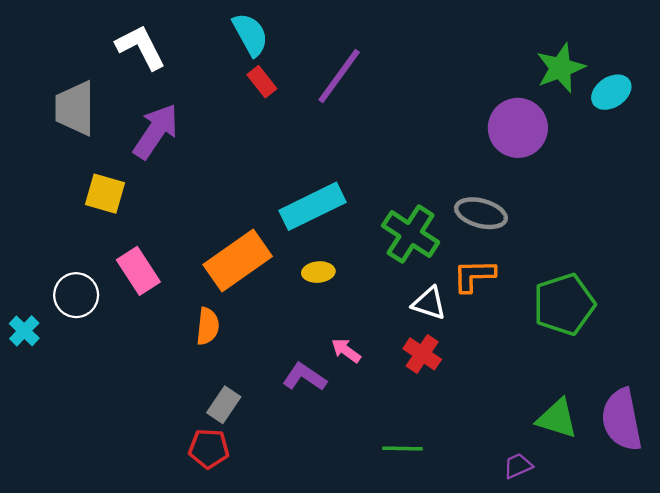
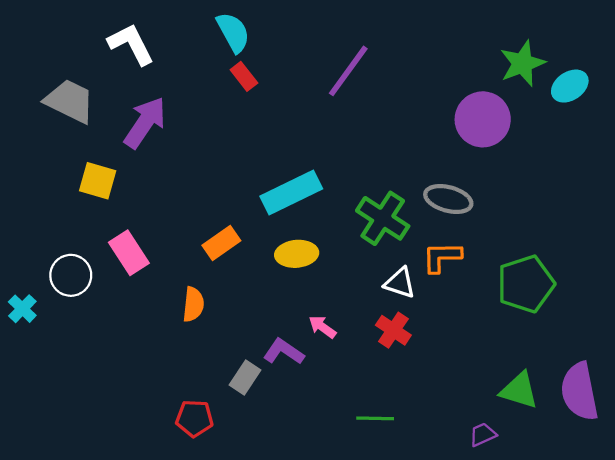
purple line: (339, 76) -> (348, 71), moved
gray trapezoid: (75, 108) -> (70, 101), turned 116
orange rectangle: (238, 261) -> (221, 243), size x0.6
yellow ellipse: (318, 272) -> (297, 254), size x1.4
gray rectangle: (224, 405) -> (245, 378), moved

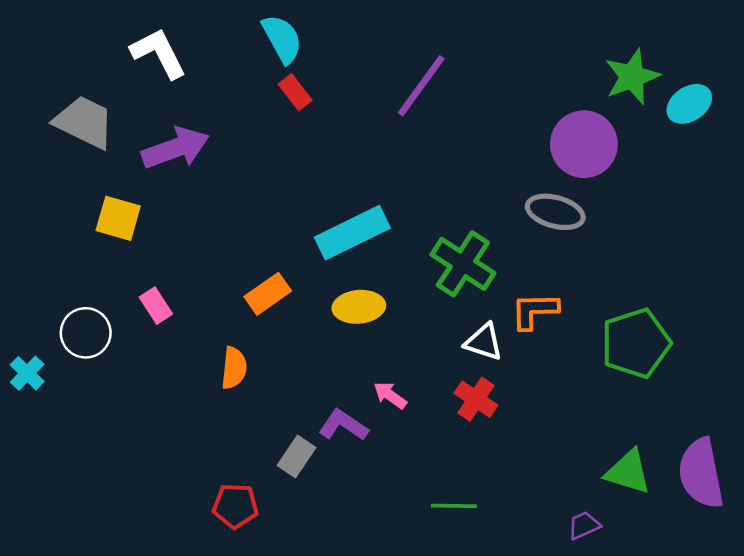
purple arrow: (145, 123) -> (175, 148), turned 36
gray ellipse: (448, 199) -> (555, 212), moved
pink rectangle: (129, 253) -> (156, 306), size x0.7

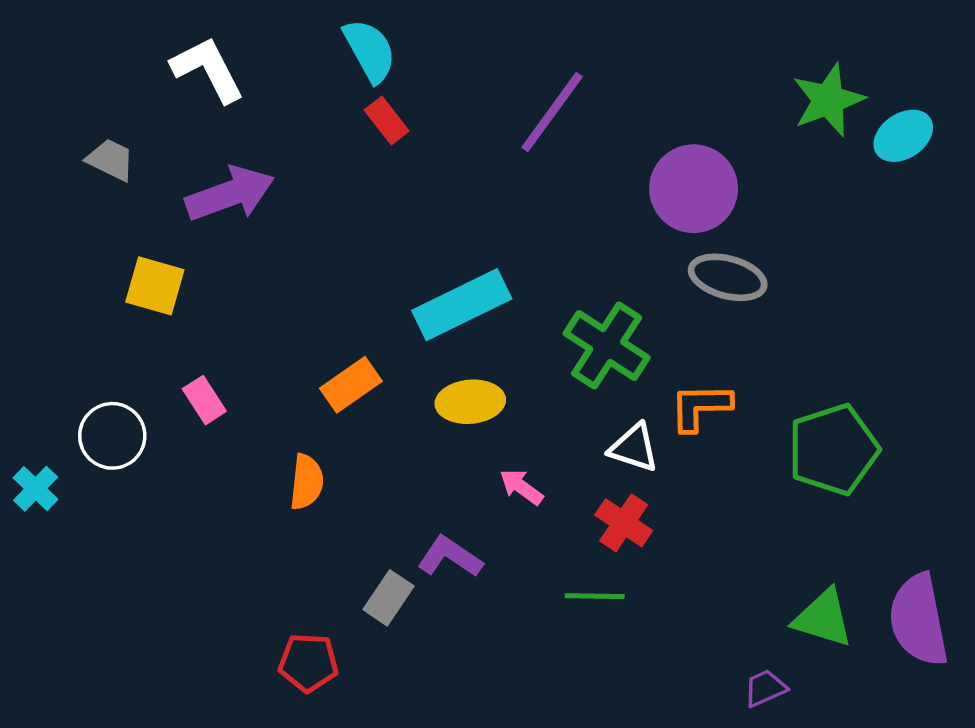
gray trapezoid: (84, 122) -> (111, 160), size x0.6
purple circle: (584, 144) -> (694, 189), moved
pink arrow: (390, 395) -> (521, 487), moved
green line: (454, 506) -> (595, 596), moved

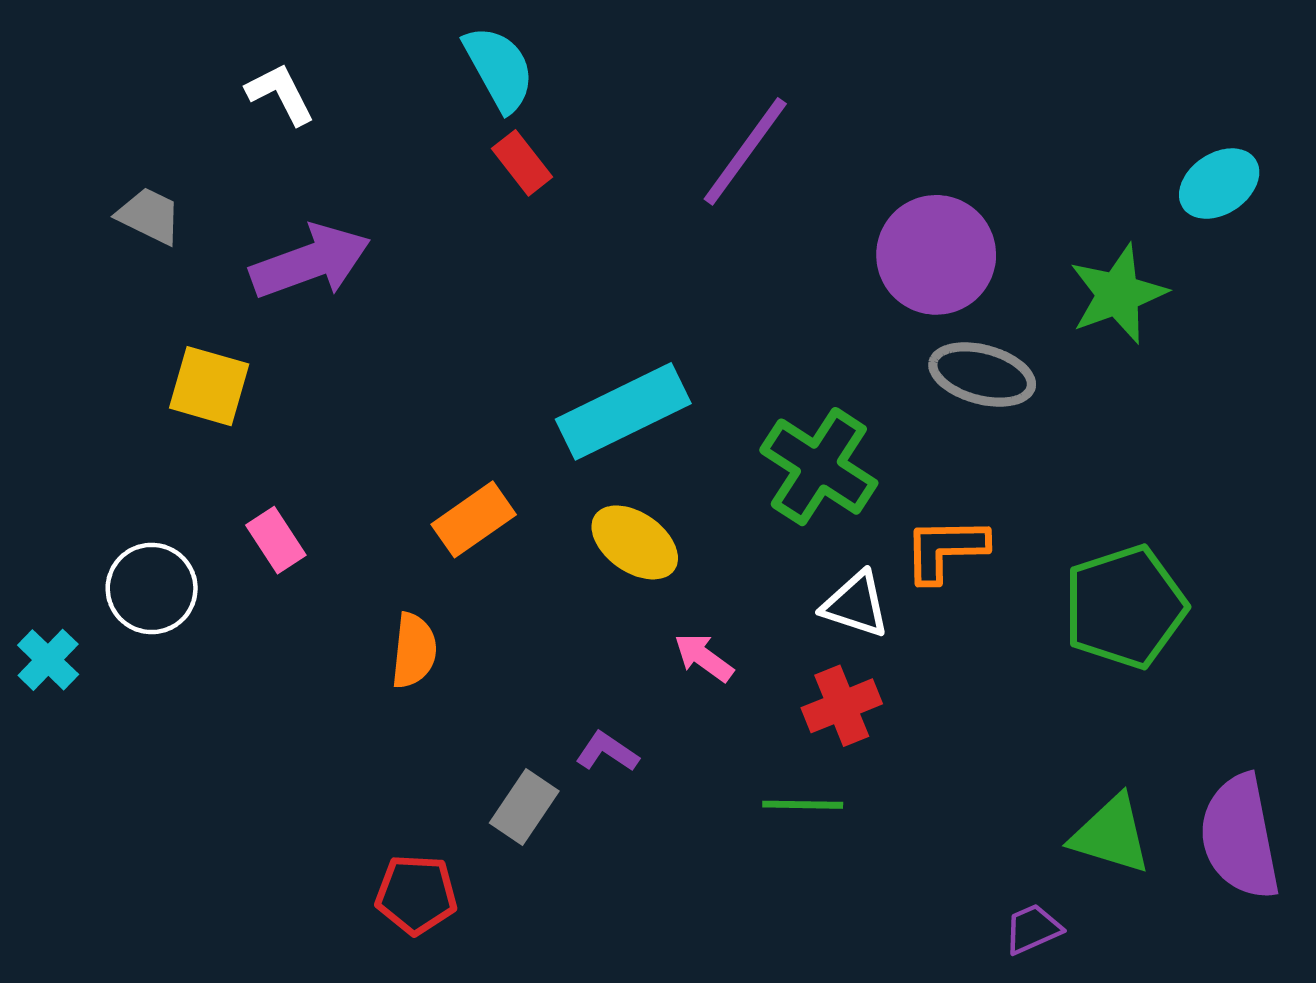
white L-shape: (208, 69) -> (280, 94), size x0.7
green star: (828, 100) -> (1118, 294), moved
yellow ellipse: (470, 402) -> (635, 542), turned 40
red cross: (624, 523) -> (842, 706), turned 34
purple L-shape: (450, 557) -> (607, 752), size x0.7

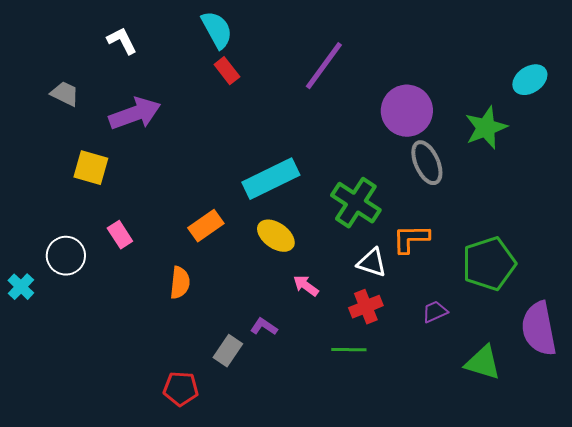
gray ellipse: (982, 375) -> (427, 163), turned 51
purple semicircle: (1240, 837) -> (539, 329), moved
purple trapezoid: (1033, 929) -> (435, 312), moved

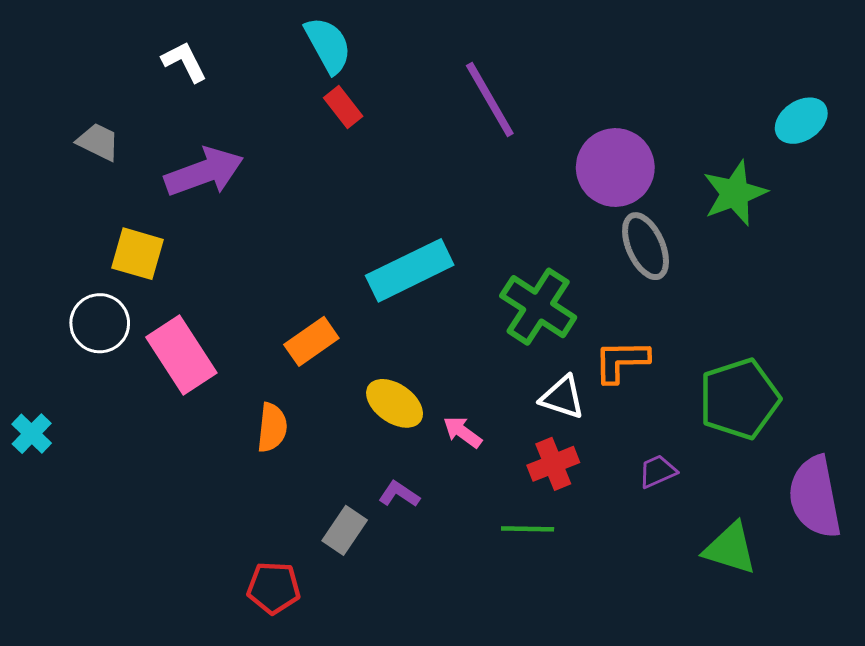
purple line: (324, 66) -> (490, 99), turned -66
pink rectangle: (120, 235) -> (181, 355), size x1.8
yellow ellipse: (276, 236) -> (395, 403), moved
white circle: (66, 256) -> (100, 323), moved

